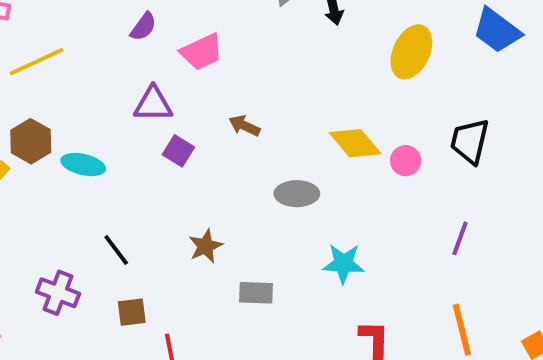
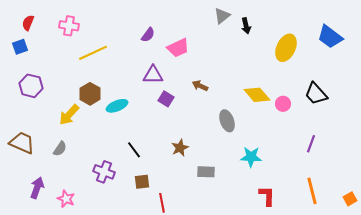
black trapezoid: (470, 141) -> (316, 94), turned -55
cyan ellipse: (83, 165) -> (117, 106), turned -35
gray ellipse: (297, 194) -> (227, 121), turned 70

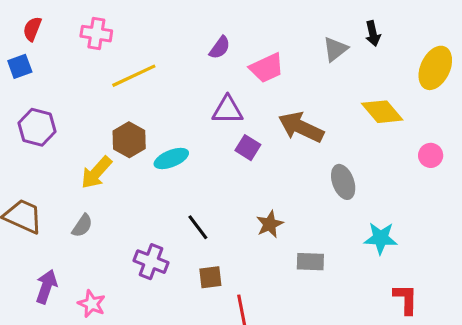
gray triangle: (222, 16) -> (335, 49), moved
brown arrow: (200, 86) -> (301, 127), size x1.8
yellow diamond: (257, 95) -> (382, 112), moved

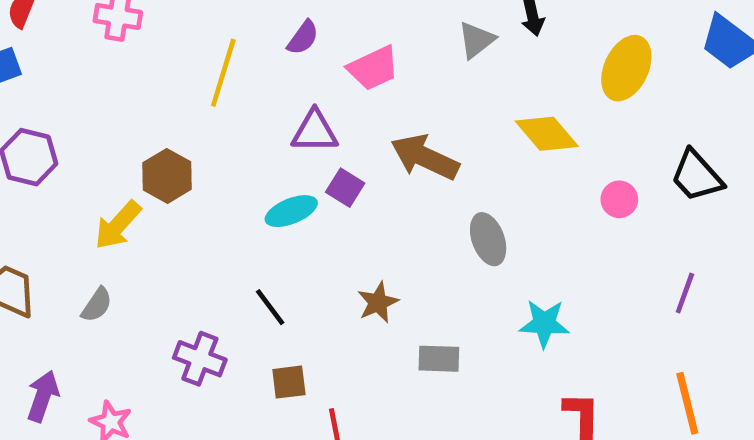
yellow line: (134, 76) -> (223, 73), moved, turned -48
cyan ellipse: (171, 159) -> (291, 211), moved

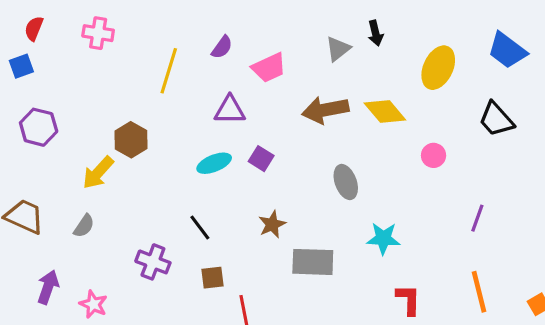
brown arrow: (425, 157) -> (325, 110), moved, turned -36
black trapezoid: (697, 176) -> (496, 119), moved
purple square: (345, 188) -> (261, 159), moved
gray rectangle: (439, 359) -> (313, 262), size x1.5

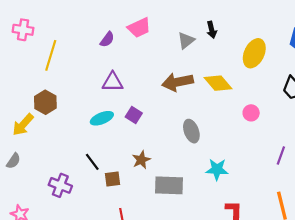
pink trapezoid: (269, 68) -> (139, 28), moved
yellow line: (169, 71) -> (51, 55), moved
brown square: (213, 278) -> (113, 179), moved

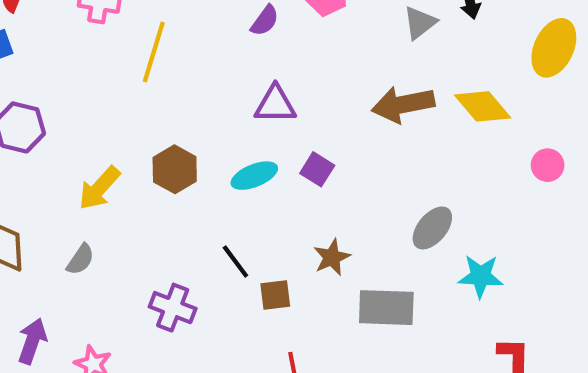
brown hexagon: (45, 102) -> (175, 169), moved
gray ellipse: (191, 131) -> (432, 228), moved, turned 60

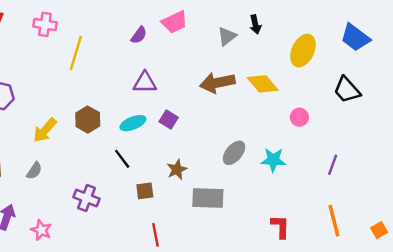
black line: (235, 261) -> (122, 159), moved
cyan star: (481, 276) -> (273, 160), moved

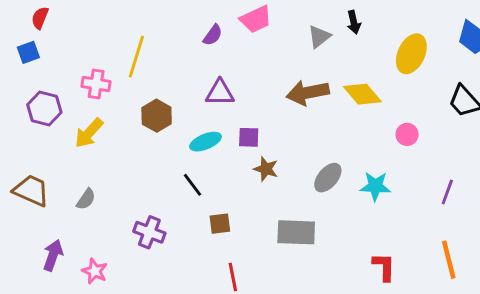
pink cross: (45, 24) -> (96, 84), moved
brown hexagon: (88, 120) -> (157, 116), moved
purple square: (169, 120) -> (249, 137), turned -30
yellow arrow: (45, 130) -> (89, 133), moved
brown star: (177, 169) -> (266, 169), moved, turned -30

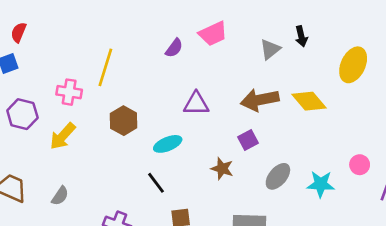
purple triangle: (220, 93) -> (196, 104), moved
pink circle: (407, 134) -> (360, 165), moved
purple square: (249, 137) -> (248, 140), moved, turned -30

